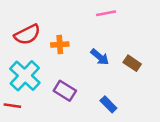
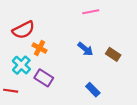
orange cross: (60, 45) -> (39, 48), moved, turned 32
cyan cross: (25, 76) -> (21, 65), size x0.7
purple rectangle: (65, 91) -> (44, 78), moved

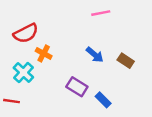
purple rectangle: (44, 78) -> (77, 87), moved

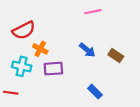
cyan cross: (23, 73) -> (22, 66), turned -30
purple rectangle: (77, 87) -> (53, 69), moved, turned -36

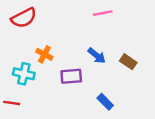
red semicircle: (24, 30) -> (24, 18), moved
purple rectangle: (53, 69) -> (71, 76), moved

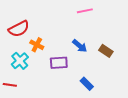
red semicircle: (24, 18) -> (19, 29), moved
cyan cross: (24, 74) -> (20, 61), turned 36

